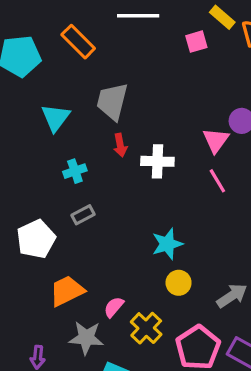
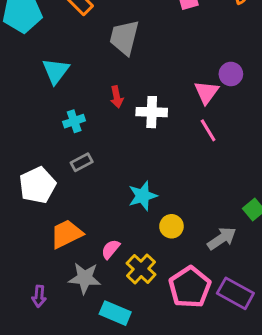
gray trapezoid: (112, 101) -> (124, 37), moved
cyan star: (167, 244) -> (143, 196), moved

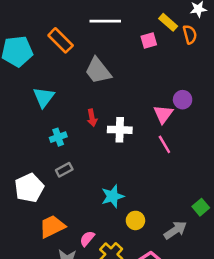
gray trapezoid: (124, 37) -> (98, 71), turned -52

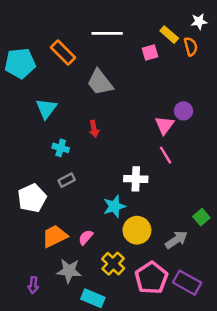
white cross: (120, 130) -> (136, 179), moved
cyan cross: (58, 137) -> (61, 148), turned 35
yellow circle: (135, 220) -> (137, 230), size x1.5
pink semicircle: (87, 239) -> (86, 237), moved

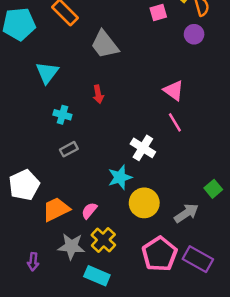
purple circle: (183, 111) -> (194, 34), moved
pink triangle: (164, 125) -> (174, 90), turned -30
white cross: (136, 179) -> (143, 148), turned 30
white pentagon: (32, 198) -> (24, 185), moved
yellow cross: (113, 264) -> (103, 240), moved

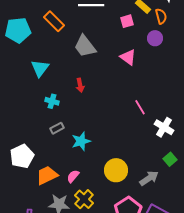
pink triangle: (174, 90) -> (128, 57), moved
white cross: (143, 148) -> (164, 127), moved
cyan star: (120, 177) -> (81, 141), moved

